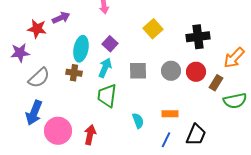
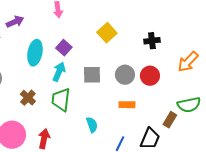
black cross: (198, 37) -> (152, 41), size x0.7
brown cross: (74, 73) -> (28, 98), moved, turned 35
brown rectangle: (216, 83) -> (170, 120), moved
orange rectangle: (170, 114) -> (127, 105), moved

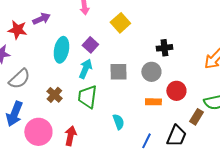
yellow square: (107, 33) -> (120, 23), moved
black cross: (152, 41) -> (164, 48), moved
red circle: (150, 76) -> (176, 91), moved

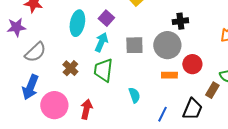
gray circle: (151, 72) -> (167, 45), size x1.4

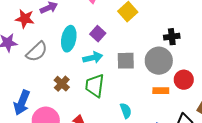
cyan arrow: (101, 42) -> (93, 58), turned 54
gray semicircle: (35, 52) -> (37, 52), moved

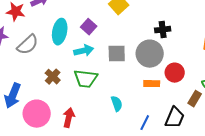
green trapezoid: (95, 86) -> (86, 79), turned -90

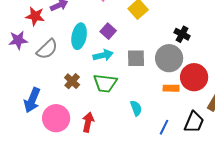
black cross: (163, 30) -> (182, 34), turned 35
red circle: (175, 73) -> (194, 77), size x1.4

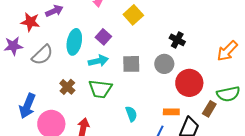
gray circle: (169, 58) -> (164, 64), size x0.7
orange rectangle: (171, 88) -> (171, 112), moved

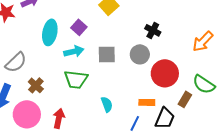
gray semicircle: (42, 55) -> (16, 62), moved
brown cross: (67, 87) -> (36, 85), moved
green semicircle: (228, 94) -> (204, 84), turned 45

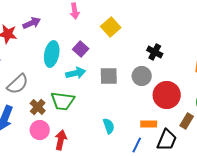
green trapezoid: (76, 79) -> (63, 101), moved
pink circle: (27, 114) -> (40, 130), moved, size x0.7

